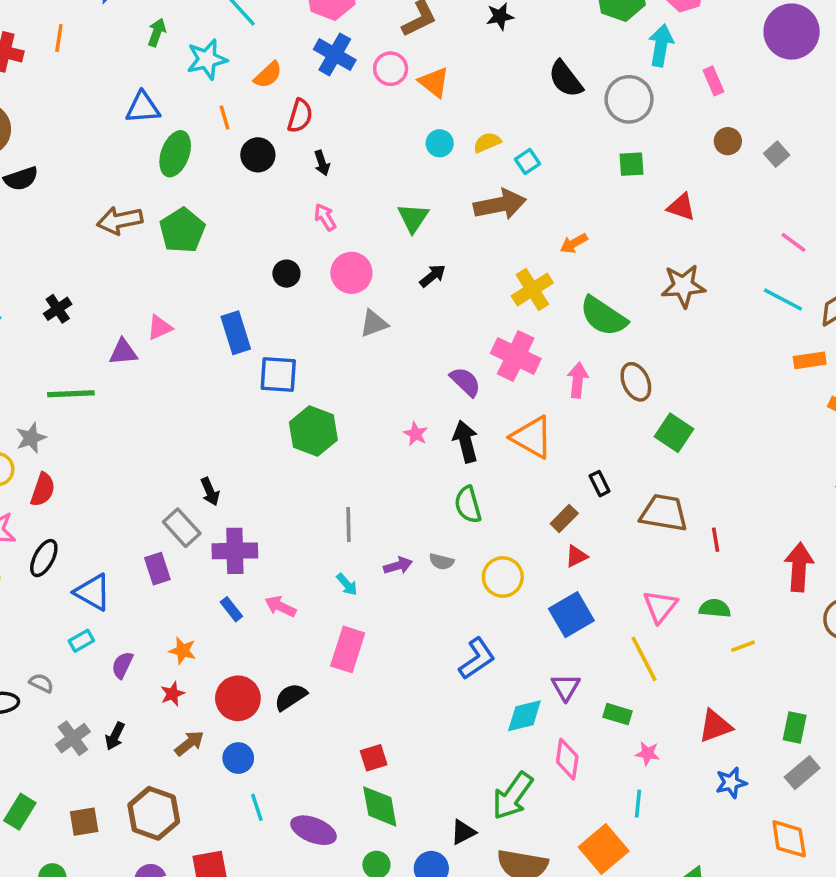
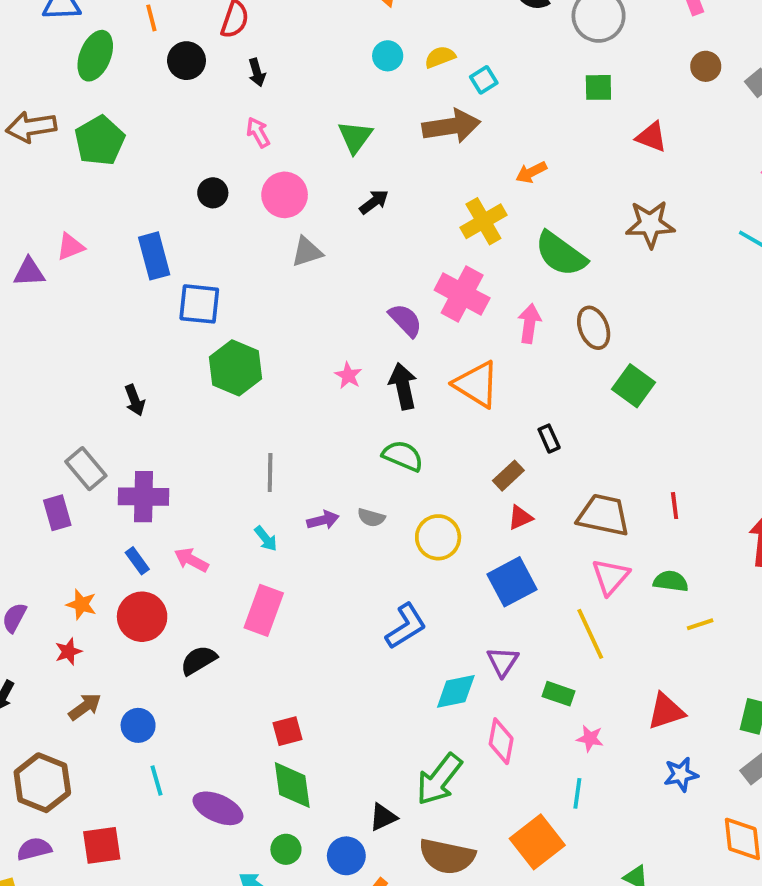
black arrow: (210, 492) -> (135, 400), moved
green semicircle: (468, 505) -> (403, 456), turned 126
brown trapezoid: (664, 513) -> (603, 515), moved
red circle: (238, 698) -> (142, 617), moved

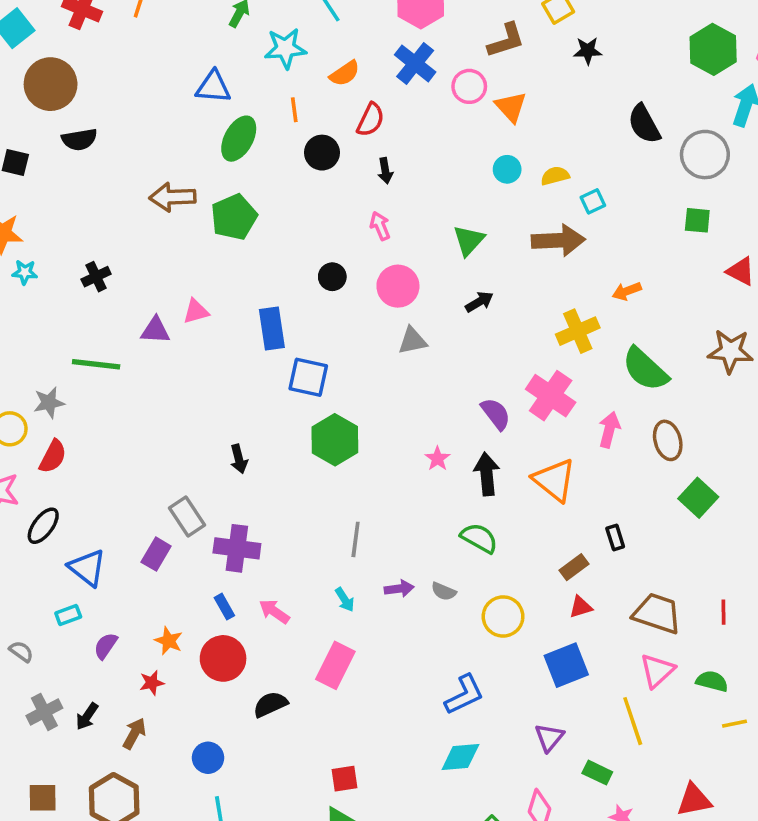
purple rectangle: (57, 513) -> (156, 554), turned 40
cyan diamond: (456, 691) -> (460, 757), moved
brown arrow: (85, 707) -> (134, 734), moved, turned -32

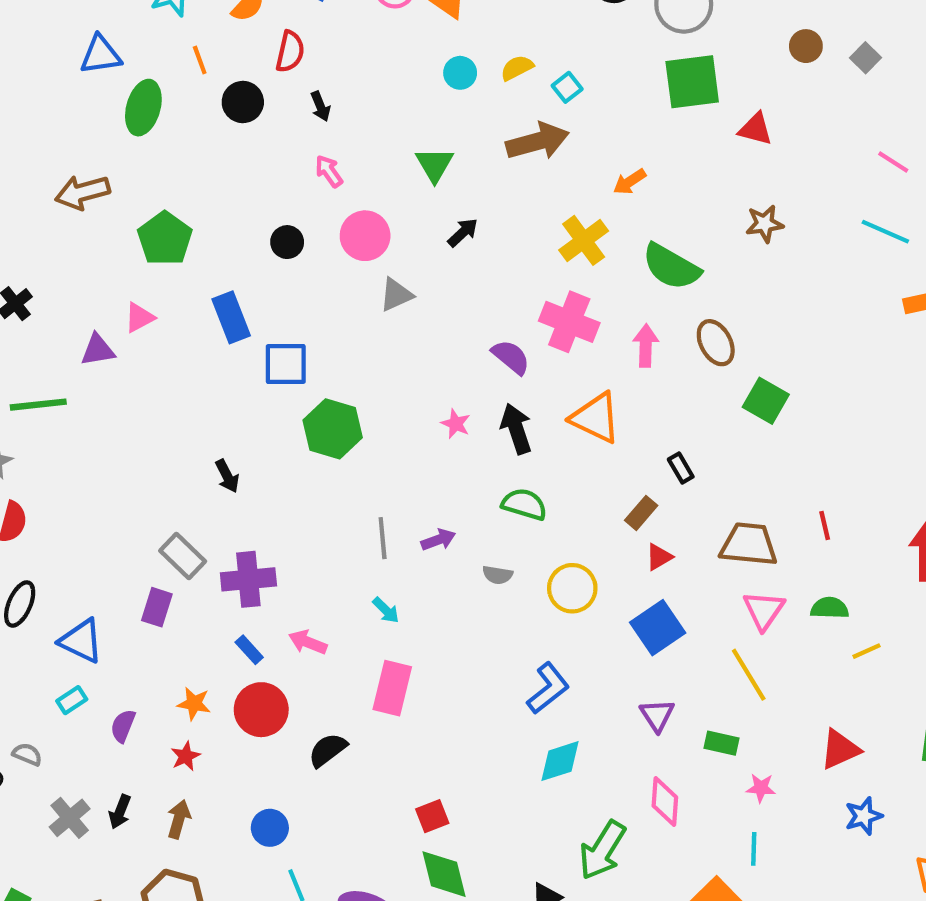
green pentagon: (234, 217) -> (165, 239), moved
green square: (697, 220) -> (692, 82), size x1.8
brown star: (730, 351) -> (765, 224), size x0.7
purple arrow: (399, 589) -> (438, 540), moved

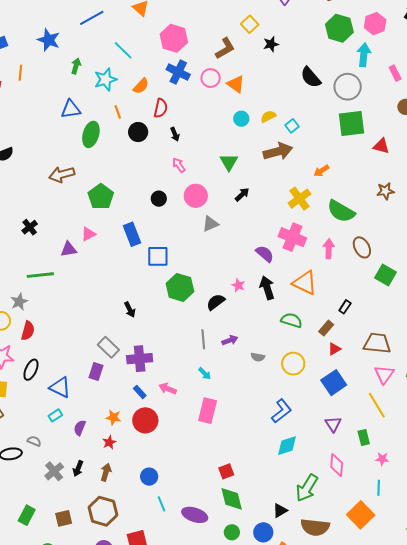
black rectangle: (681, 468) -> (345, 307), turned 64
green semicircle: (524, 504) -> (291, 320), moved
green rectangle: (721, 743) -> (364, 437), turned 63
black semicircle: (328, 750) -> (216, 302), moved

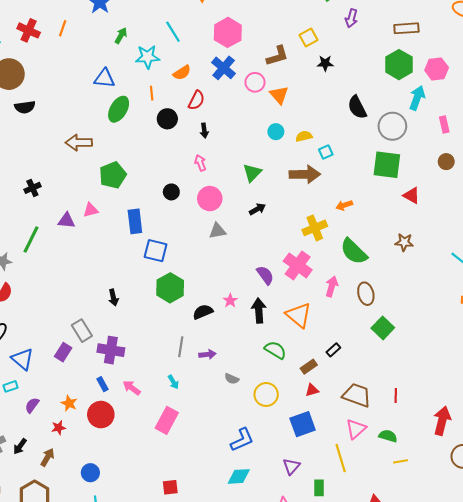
green line: (40, 275) -> (31, 240), turned -72

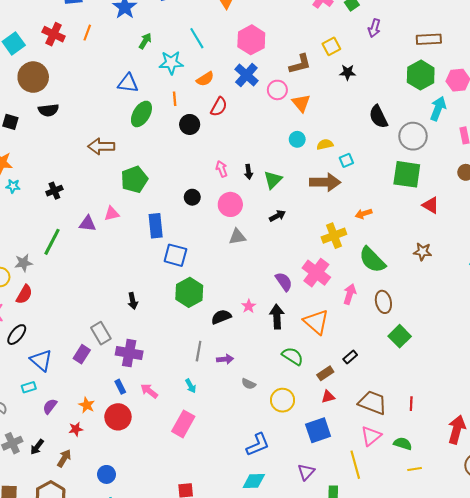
black arrow: (204, 131) -> (249, 172), moved

